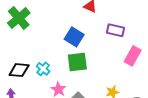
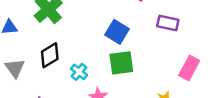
pink rectangle: (133, 56) -> (189, 68), moved
black diamond: (19, 70) -> (50, 55), moved, turned -35

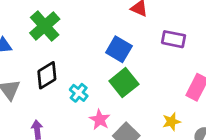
green square: (121, 63) -> (124, 83), turned -30

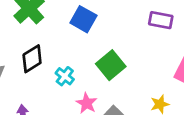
blue square: (119, 49) -> (83, 19), moved

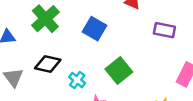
black diamond: (32, 59) -> (48, 64), turned 45

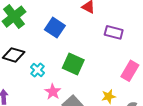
green square: (119, 70) -> (73, 64), turned -30

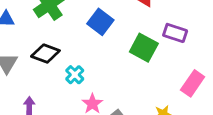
green square: (73, 64) -> (144, 48), moved

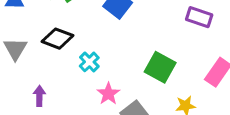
green square: (144, 48) -> (160, 67), moved

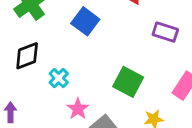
black diamond: (57, 39) -> (27, 56), turned -40

